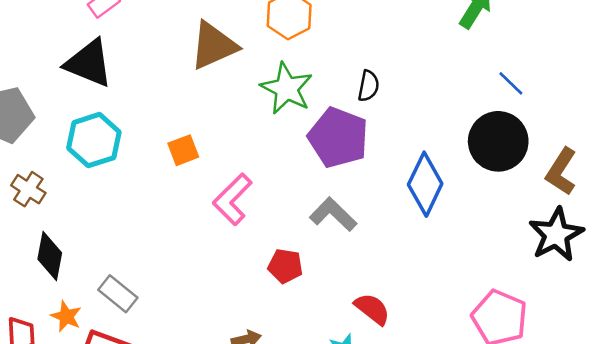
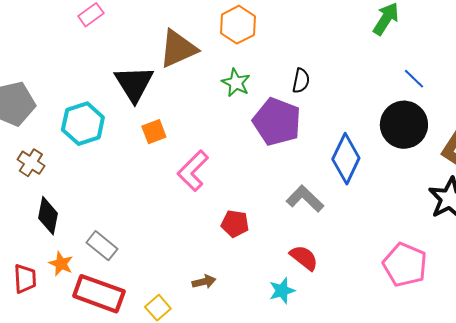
black triangle: (89, 63) -> (134, 84), moved, turned 36
green star: (287, 88) -> (236, 83), size x0.7
gray L-shape: (333, 214) -> (305, 199), moved

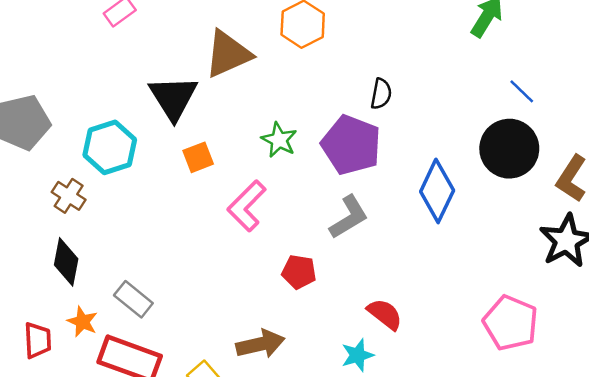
green star: (236, 83) -> (279, 140), moved
brown cross: (31, 163) -> (69, 196), moved
gray L-shape: (305, 199) -> (349, 217), moved, turned 105
brown arrow: (204, 282) -> (260, 344), size x1.6

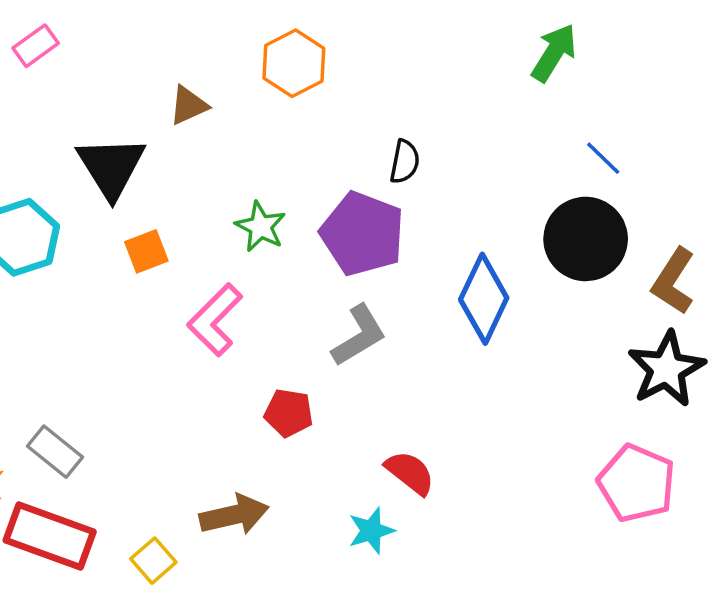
brown triangle: (228, 54) -> (188, 105), size x0.6
pink pentagon: (511, 323) -> (637, 483), moved

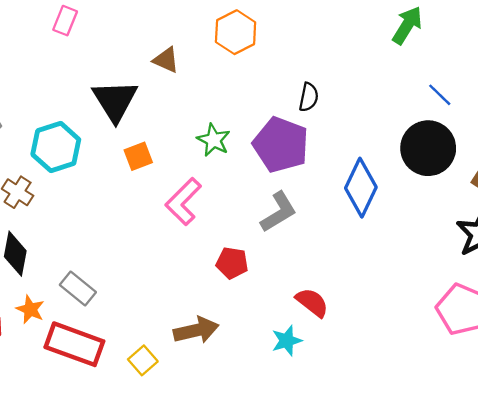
pink rectangle: (36, 46) -> (65, 21), turned -32
brown triangle: (188, 105) -> (166, 60), turned 48

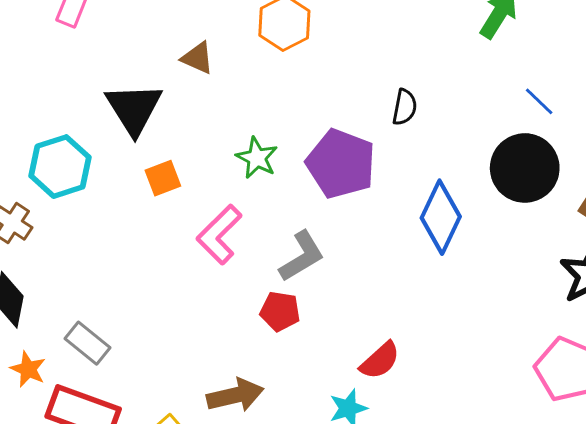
black semicircle: (309, 97) -> (405, 107), moved
gray L-shape: (279, 212) -> (302, 256), moved
red semicircle: (312, 302) -> (380, 361), turned 100

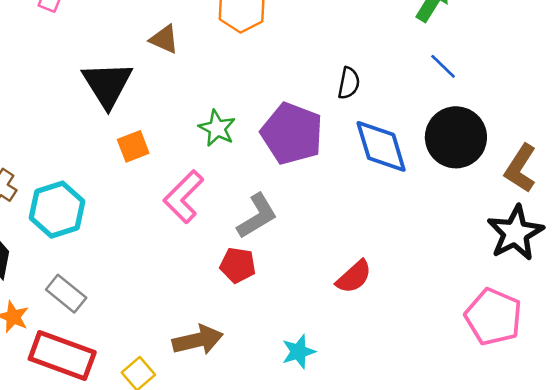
blue line: (539, 101) -> (443, 66), moved
cyan hexagon: (60, 167) -> (57, 210), moved
blue diamond: (441, 217) -> (381, 146), moved, turned -42
red semicircle: (380, 361) -> (354, 277), moved

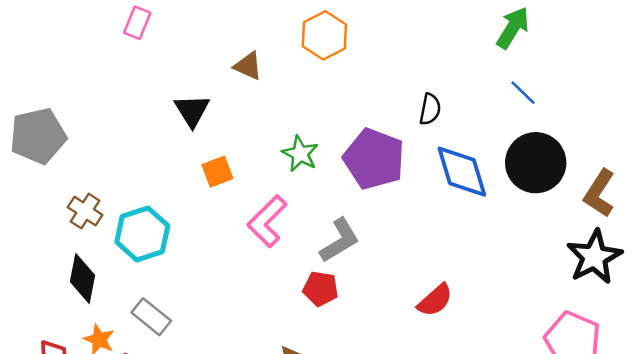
black triangle: (107, 84) -> (192, 110), size x0.7

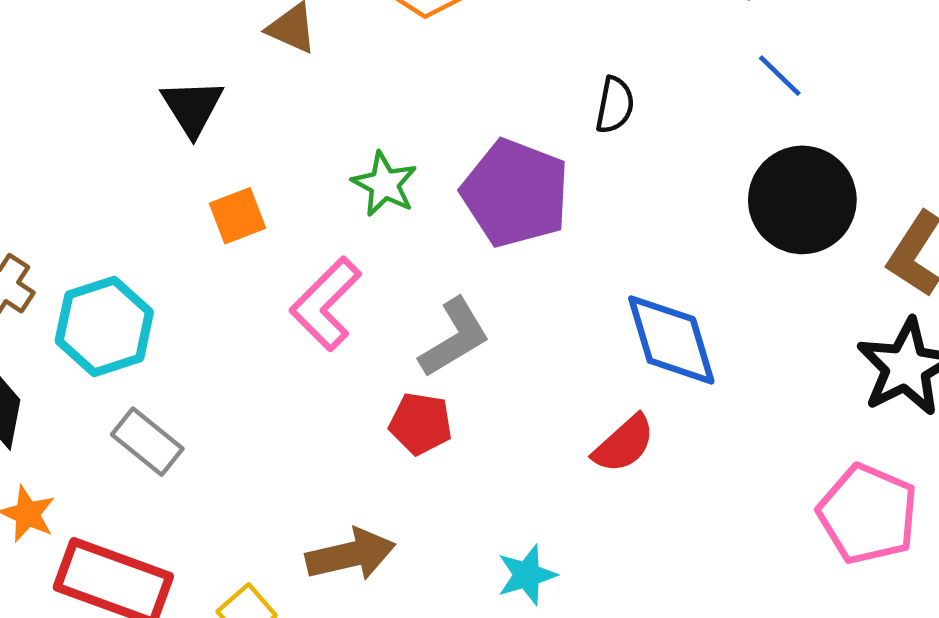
blue diamond: (462, 172) -> (671, 340), moved
gray rectangle: (151, 317) -> (147, 442), moved

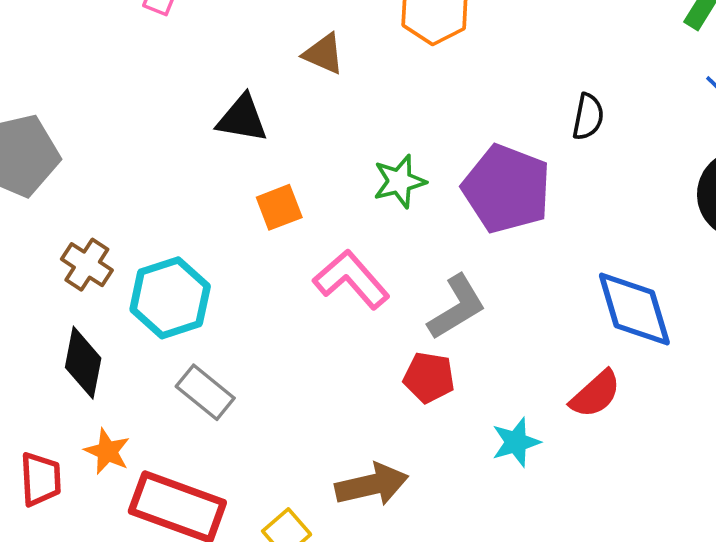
black triangle: (192, 107) -> (242, 119), turned -48
green star: (384, 184) -> (399, 181), turned 30
pink L-shape: (326, 304) -> (351, 279), turned 94
cyan star: (527, 575) -> (516, 442), moved

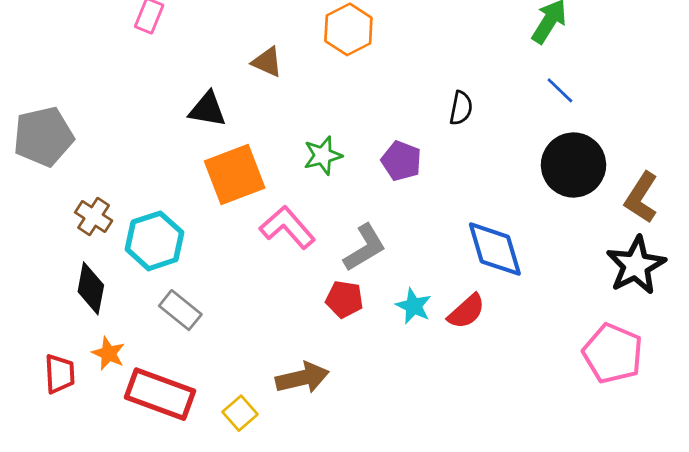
purple pentagon: (507, 189) -> (401, 161), size x0.6
orange square: (279, 207) -> (235, 174), size x1.8
cyan star: (516, 442) -> (414, 306), moved, turned -30

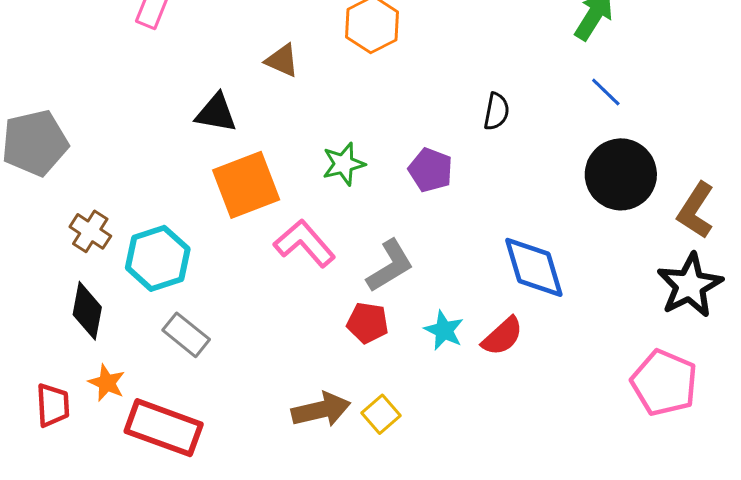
yellow square: (240, 413) -> (381, 414), moved

